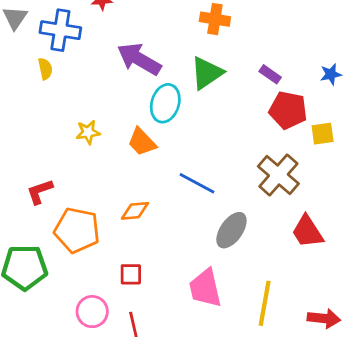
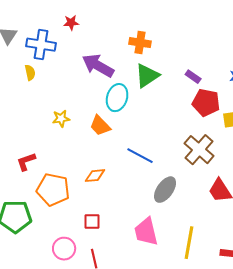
orange cross: (215, 19) -> (140, 43), moved

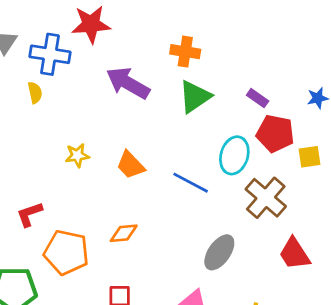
red star: (71, 23) -> (91, 24), size x1.8
cyan ellipse: (117, 98) -> (234, 155), moved
blue line: (140, 156) -> (191, 183), moved

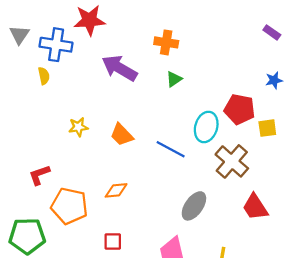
green triangle: (195, 97) -> (174, 79), size x0.6
purple rectangle: (258, 98) -> (272, 32), moved

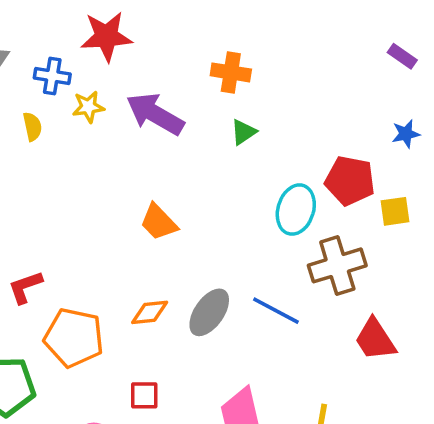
blue cross: (56, 45) -> (52, 76), size x0.7
yellow star: (78, 127) -> (88, 107), moved
blue line: (171, 149) -> (276, 311), moved
brown cross: (232, 161) -> (337, 265), turned 32
gray ellipse: (194, 206) -> (209, 312), moved

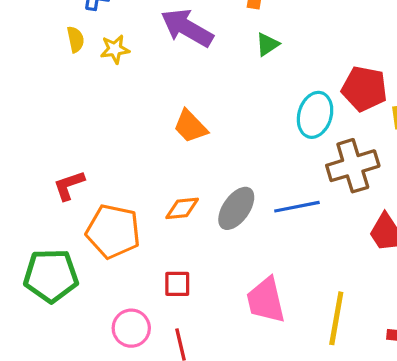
yellow star: (88, 107) -> (115, 49), moved
blue line: (276, 311) -> (297, 207), turned -39

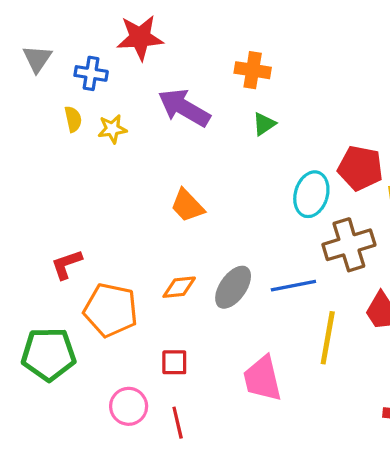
yellow line: (336, 318) -> (328, 338), moved

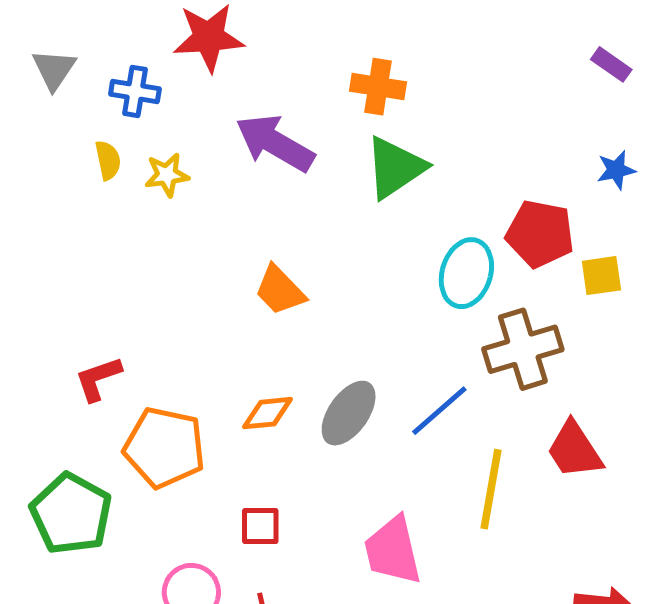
green triangle: (264, 124) -> (395, 168), size x1.8
blue line: (293, 286) -> (439, 411), turned -30
green pentagon: (49, 354) -> (71, 514), turned 30

